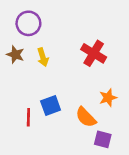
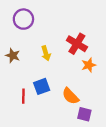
brown star: (15, 55) -> (13, 55), moved
yellow arrow: (43, 57) -> (46, 53), moved
orange star: (108, 98) -> (89, 65), moved

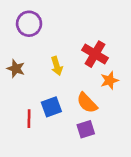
orange semicircle: (70, 96) -> (87, 103), moved
purple square: (84, 114) -> (86, 129), moved, turned -32

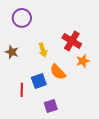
orange semicircle: (87, 103) -> (58, 72), moved
purple square: (86, 129) -> (51, 106), moved

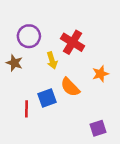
purple circle: (22, 18) -> (29, 36), moved
red cross: (72, 41) -> (73, 42), moved
purple square: (51, 106) -> (98, 128), moved

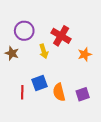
orange star: (100, 74) -> (85, 54), moved
orange semicircle: (70, 87) -> (59, 92), moved, turned 30
purple square: (98, 128) -> (83, 94), moved

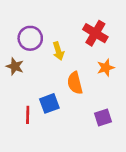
red cross: (61, 36) -> (95, 33), moved
yellow arrow: (44, 51) -> (58, 51), moved
orange semicircle: (59, 92) -> (75, 83), moved

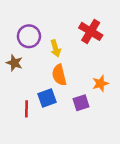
orange star: (106, 68) -> (100, 83), moved
orange semicircle: (75, 83) -> (59, 75), moved
purple square: (103, 117) -> (81, 103), moved

